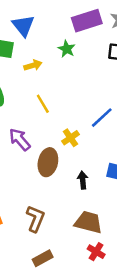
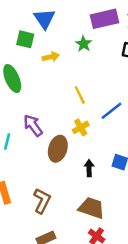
yellow line: (43, 104) -> (80, 95), moved

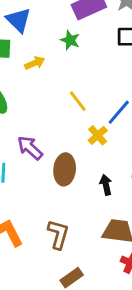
yellow cross: (81, 127) -> (98, 135), moved

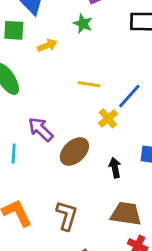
yellow line: (78, 101) -> (89, 84), turned -45
brown ellipse: (65, 169) -> (74, 152), turned 40

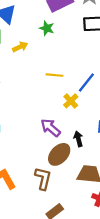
purple arrow: (41, 129) -> (51, 128), moved
brown ellipse: (74, 152) -> (59, 154), moved

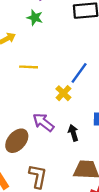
yellow line: (54, 75) -> (29, 67), moved
brown ellipse: (59, 154) -> (17, 141), moved

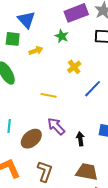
yellow line: (29, 67) -> (49, 95), moved
yellow cross: (63, 93) -> (74, 67), moved

